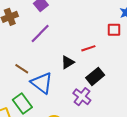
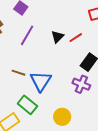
black triangle: (68, 62) -> (57, 37), moved
blue triangle: (42, 83) -> (41, 81), turned 40

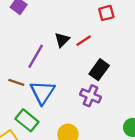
purple line: (27, 35) -> (36, 56), moved

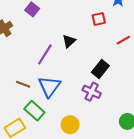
red square: (106, 13) -> (99, 19), moved
red line: (84, 41) -> (123, 40), moved
brown line: (16, 82) -> (23, 84), moved

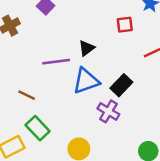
purple line: (45, 54) -> (56, 62), turned 45
blue triangle: (49, 87) -> (86, 81), moved, turned 30

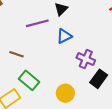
blue triangle: (86, 81) -> (64, 36), size x0.7
black rectangle: (121, 85) -> (99, 79), moved

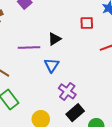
blue triangle: (64, 36) -> (52, 65), turned -42

